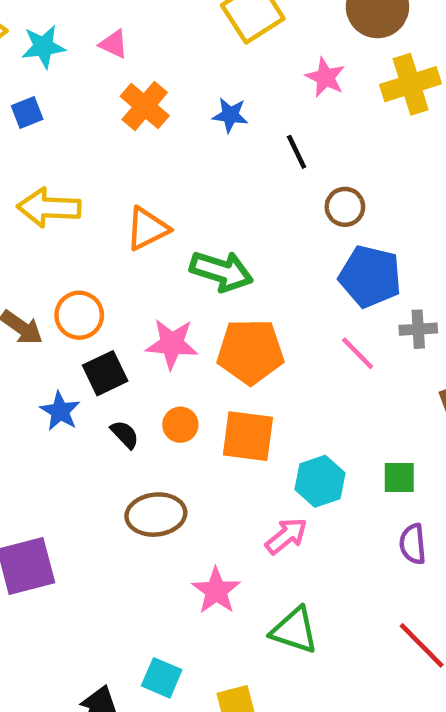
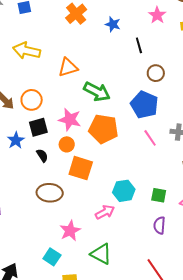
blue pentagon: (370, 276) -> (144, 105), moved
orange circle: (180, 425) -> (67, 144), moved
orange square: (248, 436) -> (81, 168), moved
cyan square: (162, 678) -> (52, 257), moved

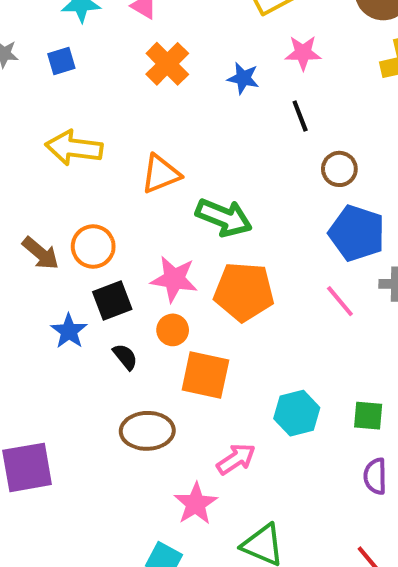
pink star: (157, 15) -> (303, 53), moved, turned -30
blue pentagon: (144, 105) -> (357, 233), moved
pink arrow: (105, 212) -> (236, 459), moved

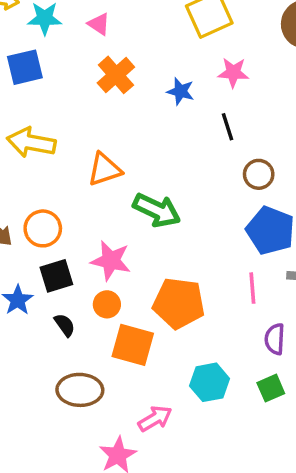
blue square: (61, 61) -> (25, 67), size x1.5
orange pentagon: (244, 292) -> (179, 303), moved
pink line: (340, 301) -> (252, 288), turned 32
green square: (368, 416) -> (271, 388), turned -32
purple semicircle: (375, 476) -> (275, 339), moved

